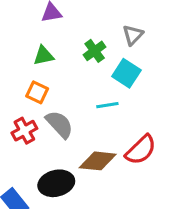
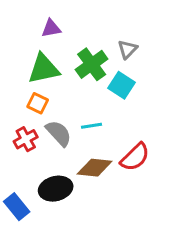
green cross: (95, 51) -> (92, 64), size x1.5
green triangle: (44, 56) -> (44, 69), size x1.6
cyan line: (107, 105) -> (92, 126), moved

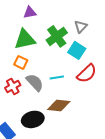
red semicircle: (135, 157) -> (87, 73), moved

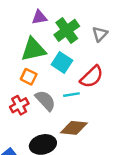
green cross: (57, 36) -> (67, 30), moved
cyan square: (77, 50) -> (62, 62), moved
red semicircle: (87, 73) -> (92, 77), moved

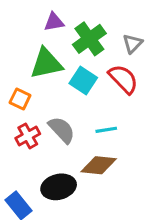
orange square: (29, 77) -> (20, 99), moved
red semicircle: (92, 77) -> (123, 79), moved, turned -90
cyan line: (71, 95) -> (106, 130), moved

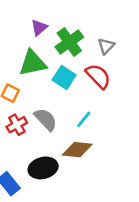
purple triangle: (54, 22) -> (39, 28), turned -30
cyan line: (106, 130) -> (84, 119), turned -42

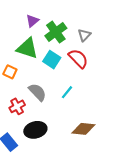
green triangle: (33, 63) -> (27, 48), turned 30
red cross: (17, 125) -> (17, 106), moved
brown diamond: (77, 150) -> (83, 129), moved

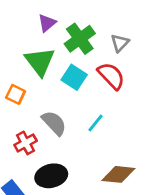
green triangle: (27, 48) -> (40, 62), turned 35

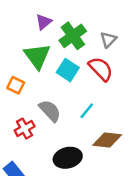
brown diamond: (118, 174) -> (107, 140), moved
black ellipse: (51, 176) -> (68, 158), moved

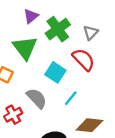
cyan square: (68, 70) -> (55, 72), moved

